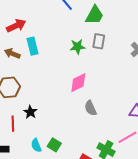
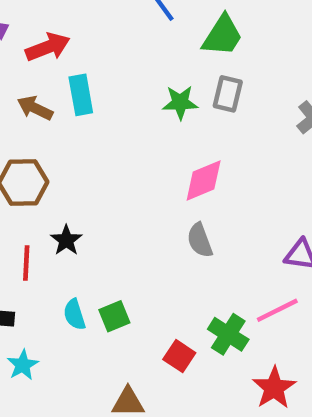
pink diamond: (78, 83) -> (204, 181), moved
green square: (54, 145) -> (114, 316), turned 32

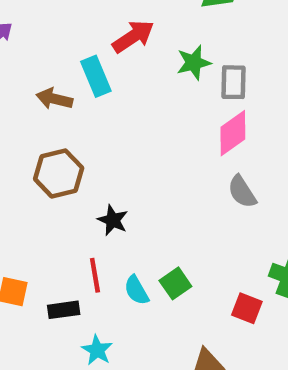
red arrow: (48, 47) -> (133, 37), moved
gray rectangle: (228, 94) -> (234, 82), moved
red line: (26, 263) -> (95, 275), moved

